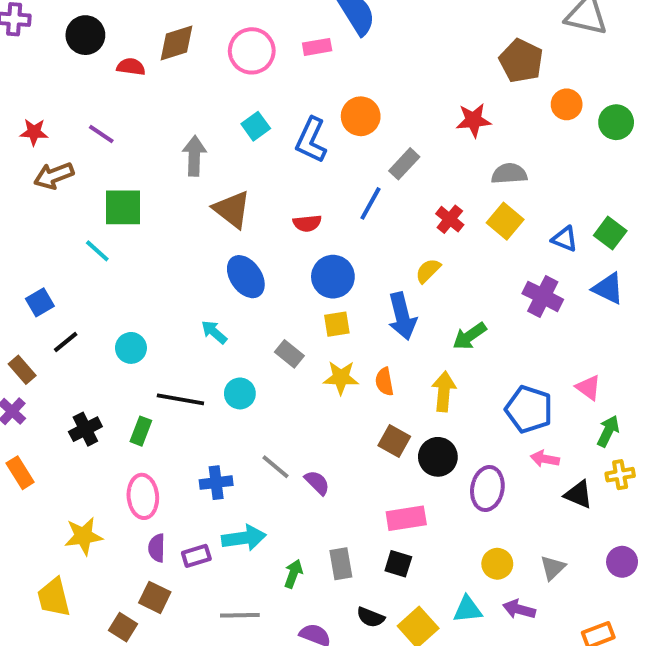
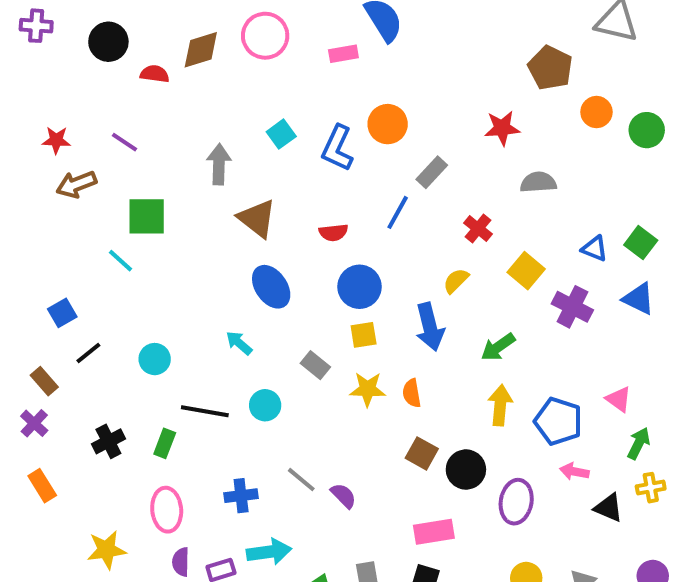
pink circle: (252, 51) -> (265, 36), moved
yellow square: (505, 221) -> (526, 271), moved
yellow arrow: (444, 391) -> (500, 405), moved

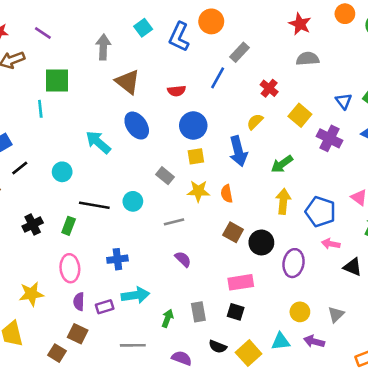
red star: (502, 128) -> (300, 24), moved, turned 30
blue triangle: (594, 249) -> (344, 101), turned 30
cyan line: (121, 261) -> (40, 109), turned 42
cyan arrow: (239, 343) -> (98, 142), moved, size x1.5
gray line: (301, 480) -> (174, 222), moved, turned -54

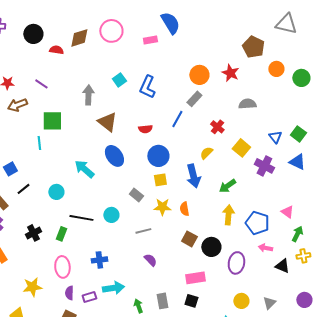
orange circle: (211, 21) -> (199, 75), moved
red star: (300, 24) -> (230, 73), moved
green arrow: (168, 318) -> (138, 306), turned -40

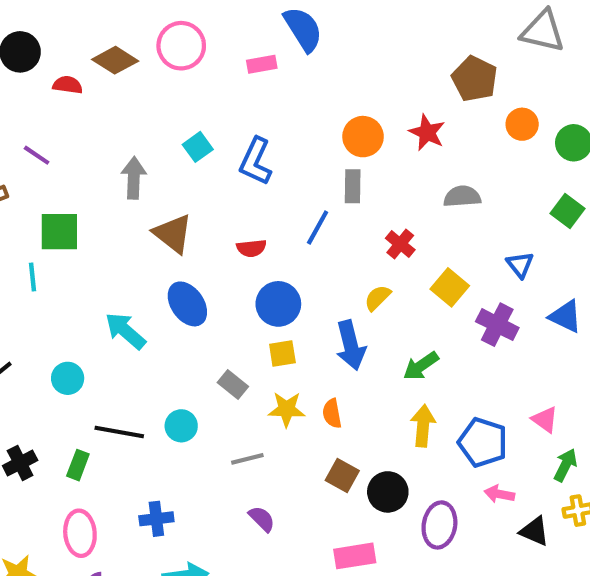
brown diamond: (79, 38) -> (115, 60), turned 50
gray rectangle: (194, 99) -> (353, 186), turned -42
green square: (298, 134) -> (568, 211), moved

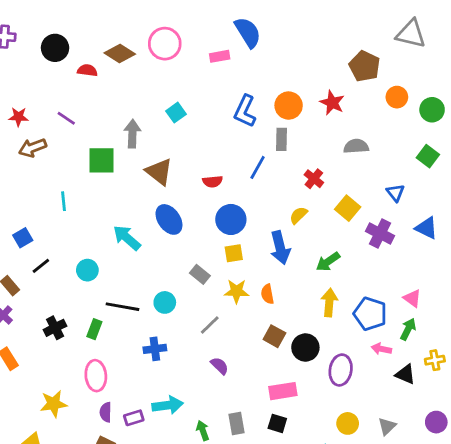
blue L-shape: (256, 161) -> (245, 111), moved
green square: (59, 232) -> (101, 160), moved
gray line: (247, 459) -> (210, 325), turned -30
green arrow: (565, 465) -> (408, 329), moved
blue cross: (156, 519) -> (155, 349), moved

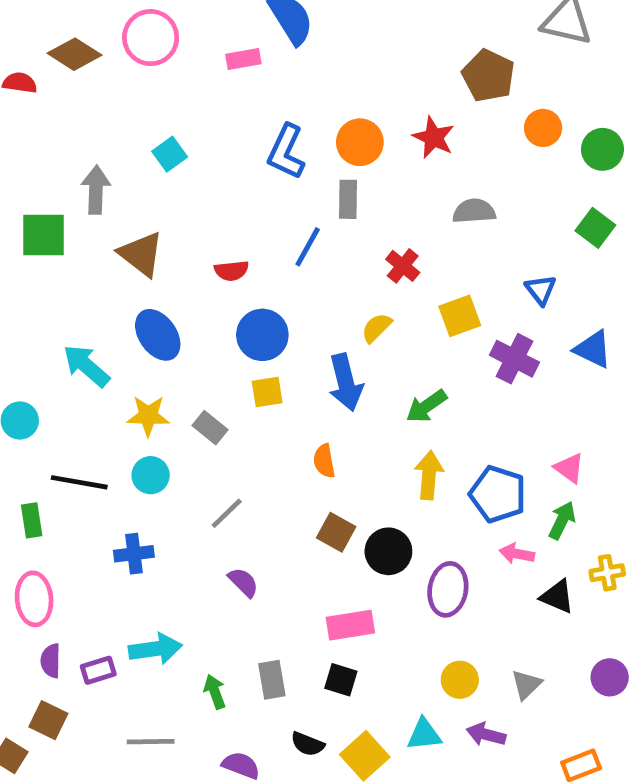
yellow square: (348, 208) -> (460, 316), turned 30
yellow star: (237, 291) -> (148, 416), moved
green rectangle: (94, 329) -> (32, 520), turned -30

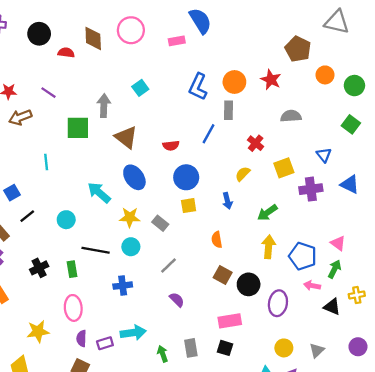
brown diamond: (74, 54) -> (93, 38), turned 55
purple cross: (514, 359) -> (311, 189), turned -35
blue arrow: (346, 382) -> (227, 201), size x0.6

